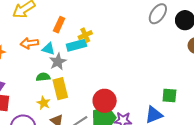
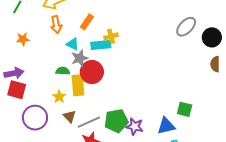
orange arrow: (29, 43) -> (56, 25), moved, turned -102
red circle: (105, 101) -> (92, 72), moved

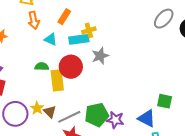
gray star: (80, 58) -> (100, 56), moved
yellow star: (59, 97) -> (37, 108), moved
blue triangle: (166, 126) -> (147, 118), turned 42

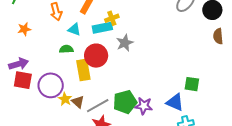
green semicircle: (42, 66) -> (66, 49), moved
purple circle: (15, 114) -> (51, 85), moved

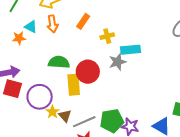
cyan rectangle: (102, 28) -> (130, 50), moved
cyan triangle: (74, 29) -> (31, 27), moved
green semicircle: (66, 49) -> (59, 62), size x1.5

